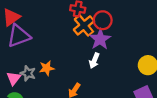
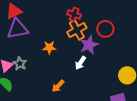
red circle: (103, 20) -> (105, 29), moved
orange star: (47, 68) -> (49, 47), moved

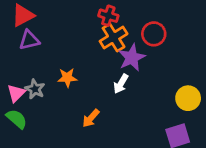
purple triangle: (18, 29) -> (29, 40), size x0.7
orange star: (49, 47) -> (67, 78), moved

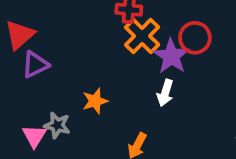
red circle: (154, 34) -> (195, 38), moved

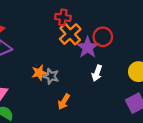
white arrow: (165, 93) -> (97, 73), moved
gray star: (57, 125) -> (51, 76), moved

